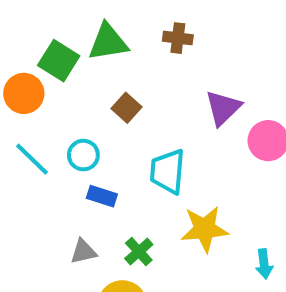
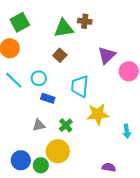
green triangle: (108, 42) -> (64, 28), moved
green square: (59, 61) -> (20, 22), moved, turned 30

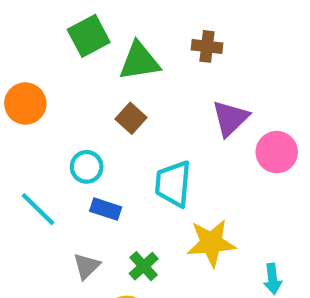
brown cross: (85, 21) -> (207, 46), moved
green square: (20, 22) -> (89, 36), moved
cyan line: (14, 80) -> (38, 209), moved
gray triangle: (39, 125) -> (87, 266), turned -32

